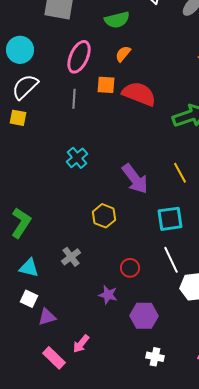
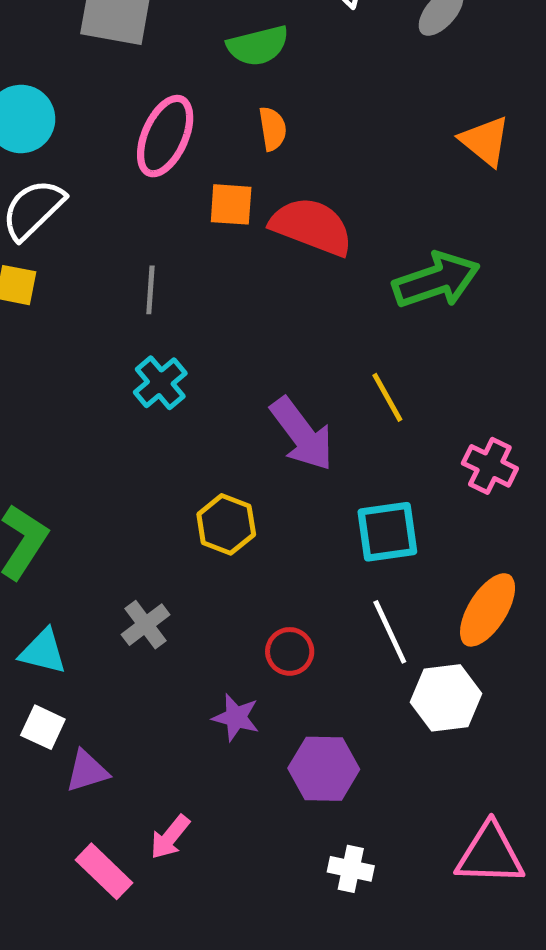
orange semicircle: (123, 54) -> (273, 129), turned 132
gray line: (74, 99) -> (150, 290), moved
yellow line: (180, 173) -> (387, 397), moved

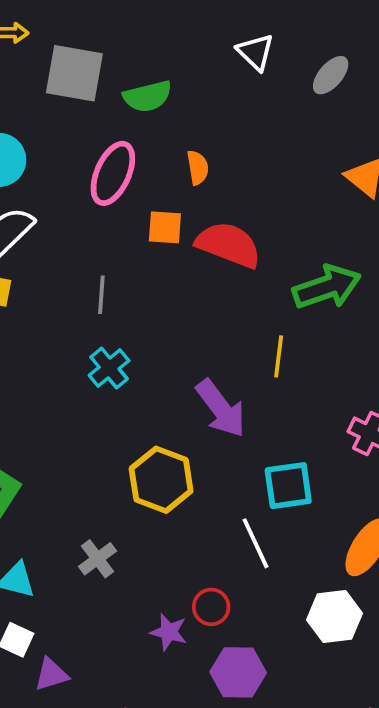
green semicircle: (258, 46) -> (148, 96), moved
yellow line: (387, 397) -> (279, 356), moved, turned 36
yellow hexagon: (226, 524) -> (161, 480), size x1.4
white line: (390, 632) -> (255, 543), moved
red circle: (290, 651) -> (211, 607), moved

